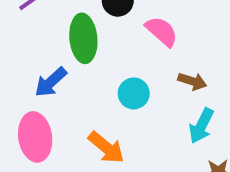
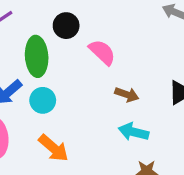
cyan circle: (134, 93) -> (43, 100), moved
cyan arrow: (201, 126) -> (133, 132), turned 76

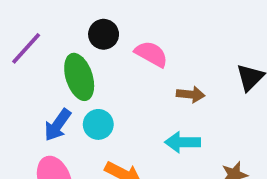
cyan arrow: (133, 132) -> (183, 142), moved

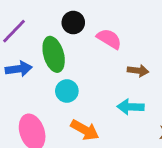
blue arrow: (58, 125) -> (19, 69), moved, turned -135

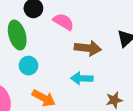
brown arrow: (138, 71) -> (88, 48), size x1.5

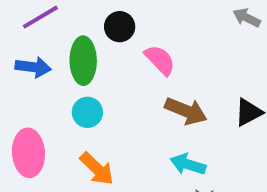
cyan arrow: (82, 78) -> (188, 164), moved

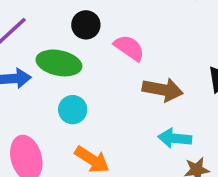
green ellipse: (83, 61) -> (59, 63), turned -66

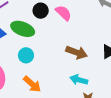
pink semicircle: (129, 48) -> (63, 13), moved

